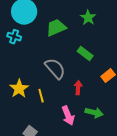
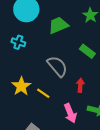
cyan cross: (14, 37) -> (18, 42), moved
yellow line: (41, 96) -> (43, 93), turned -40

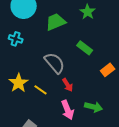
red arrow: (80, 85) -> (68, 85), moved, turned 144

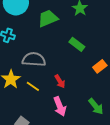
gray semicircle: (55, 63) -> (34, 59), moved, turned -45
green arrow: (94, 107) -> (96, 106), moved, turned 36

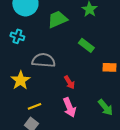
orange rectangle: (100, 66) -> (109, 67), turned 40
yellow line: (33, 86) -> (34, 106), moved, turned -56

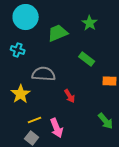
pink arrow: (69, 107) -> (57, 128), moved

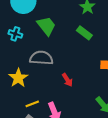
green trapezoid: (58, 33) -> (46, 26), moved, turned 75
green rectangle: (87, 59) -> (84, 33), moved

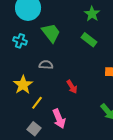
gray semicircle: (41, 58) -> (46, 65), size x0.6
yellow line: (32, 104) -> (37, 103), moved, turned -32

